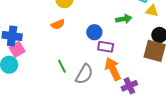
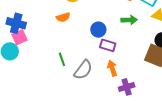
orange arrow: (113, 69) -> (112, 68), size x0.7

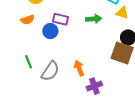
blue circle: (98, 30) -> (50, 31), moved
purple rectangle: (108, 45) -> (61, 19), moved

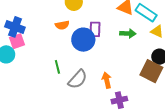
purple rectangle: (61, 19) -> (95, 29), turned 70
blue circle: (50, 31) -> (83, 40), size x1.5

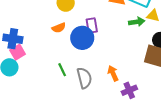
green arrow: (128, 33) -> (137, 22), moved
gray semicircle: (78, 79) -> (84, 78), turned -45

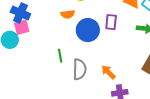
purple rectangle: (92, 26) -> (111, 22), moved
orange arrow: (113, 73) -> (108, 72), turned -35

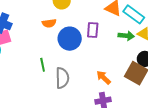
orange arrow: (108, 72) -> (104, 78), moved

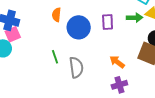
orange semicircle: (49, 23) -> (56, 15), turned 112
purple rectangle: (93, 30) -> (108, 22), moved

